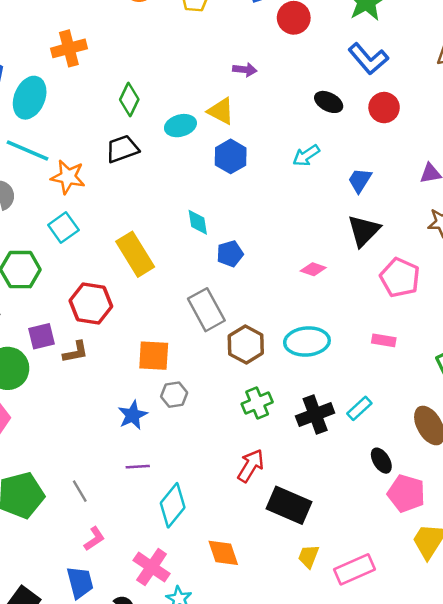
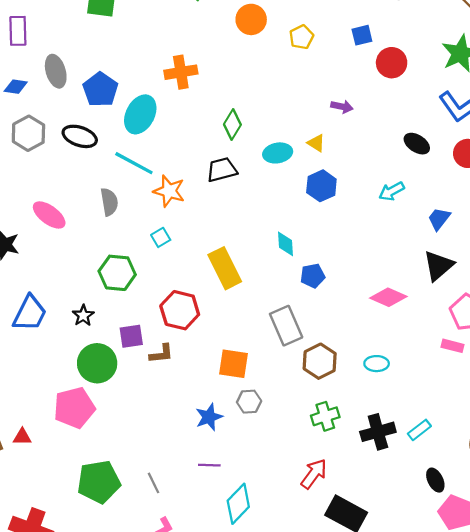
yellow triangle: (221, 111) -> (316, 143), size x0.7
cyan square: (63, 227) -> (161, 237), size x0.7
pink diamond: (313, 269) -> (388, 297), size x1.5
pink rectangle: (384, 340) -> (452, 346), moved
cyan ellipse: (307, 342) -> (377, 364), size x0.6

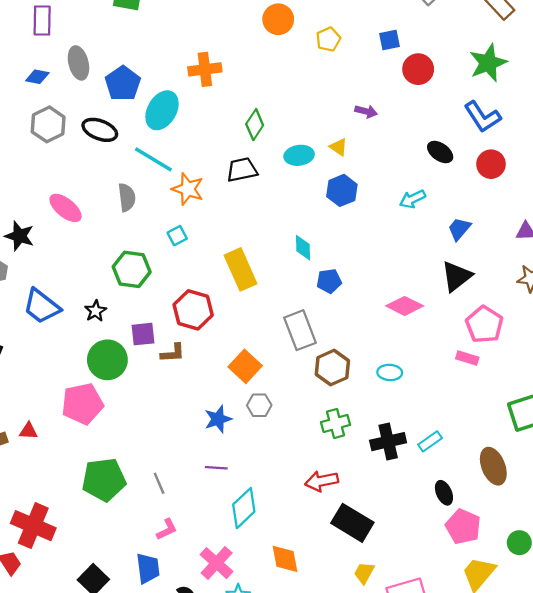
blue trapezoid: (30, 313) -> (42, 306), turned 99
orange square: (233, 364) -> (245, 366), turned 32
red arrow: (314, 474) -> (322, 481), turned -140

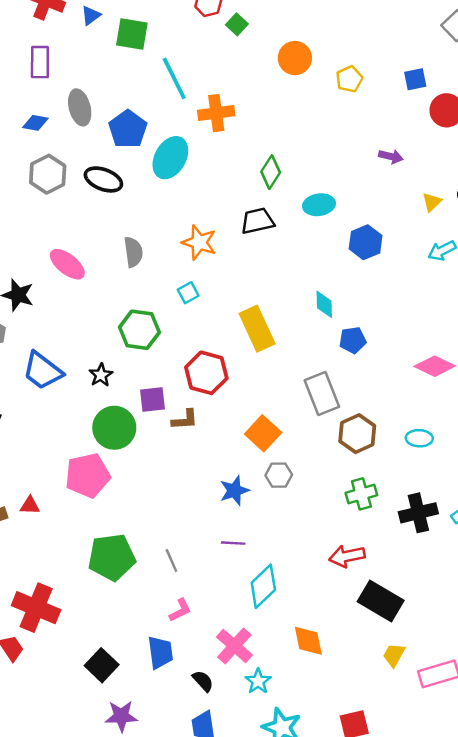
yellow triangle: (339, 147) -> (432, 202), moved, turned 42
cyan line: (153, 159) -> (174, 78), moved, turned 33

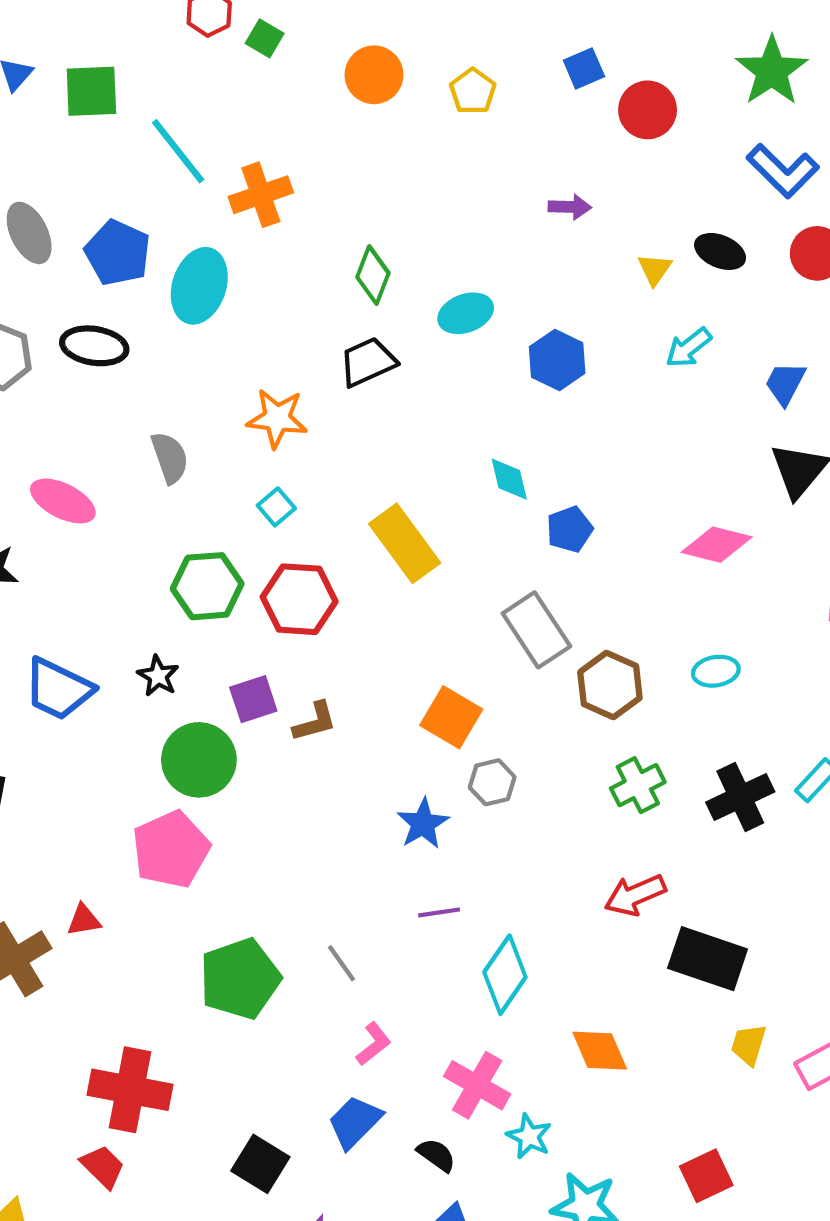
red hexagon: (206, 373) -> (299, 599), moved
blue trapezoid: (160, 652) -> (355, 1122), turned -116

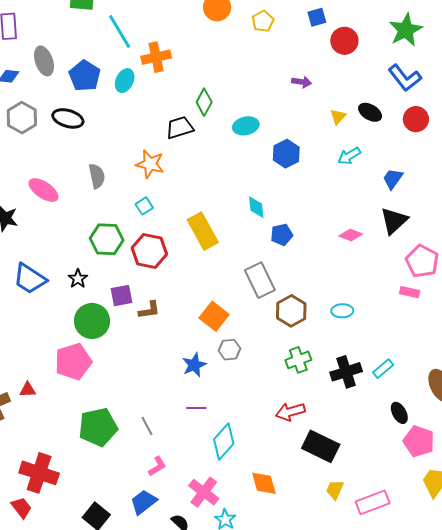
cyan ellipse: (199, 286) -> (125, 81), moved, size x0.7
black trapezoid: (368, 362) -> (180, 128), moved
pink diamond: (717, 545) -> (351, 235), moved, size x0.7

